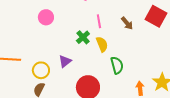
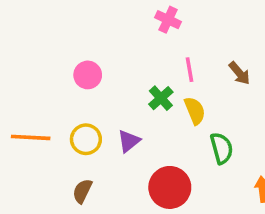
pink circle: (46, 17) -> (88, 75), moved
yellow circle: (41, 70) -> (86, 139), moved

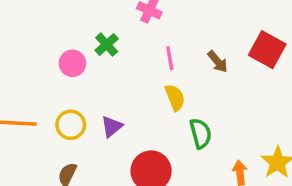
green cross: (161, 98) -> (107, 45), moved

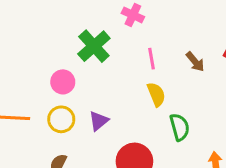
green cross: (107, 45) -> (94, 46), size x1.5
pink circle: (72, 63) -> (63, 82), moved

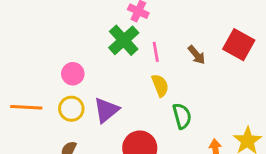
green cross: (94, 46) -> (124, 40), moved
purple triangle: (99, 121) -> (106, 110), size x1.4

